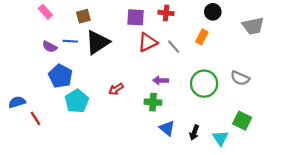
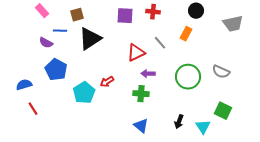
blue line: (70, 41) -> (60, 31), moved
red triangle: (148, 42) -> (136, 53), moved
cyan pentagon: (77, 101) -> (84, 93), moved
blue semicircle: (17, 102) -> (24, 85), moved
blue triangle: (167, 128) -> (141, 126), moved

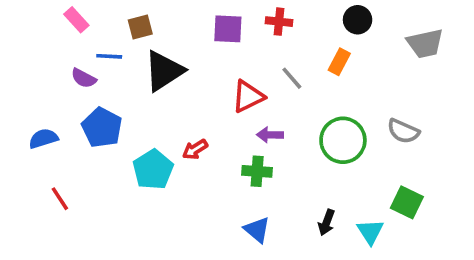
blue semicircle: (24, 85) -> (43, 138), moved

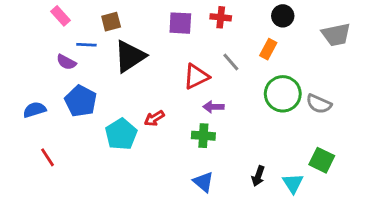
green circle: (343, 140) -> (283, 94), moved

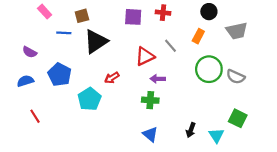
gray trapezoid: (336, 35) -> (237, 31), moved
purple semicircle: (66, 62) -> (30, 52), moved
red arrow: (154, 118) -> (112, 78), moved

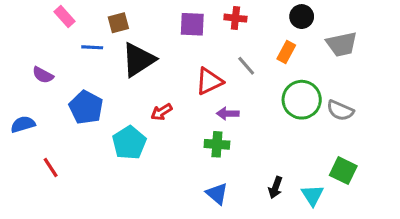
blue semicircle: (25, 81) -> (23, 124), moved

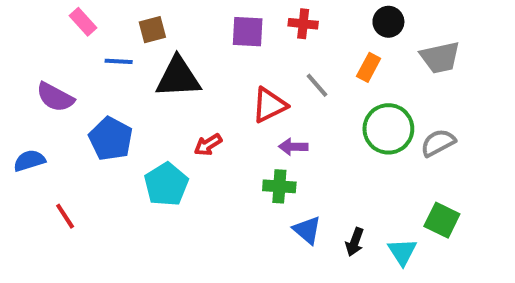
black triangle: (138, 60) -> (178, 77), turned 30
purple semicircle: (43, 75) -> (55, 97), size x1.4
gray semicircle: (340, 110) -> (438, 143), turned 128
blue triangle: (217, 194) -> (307, 230), moved

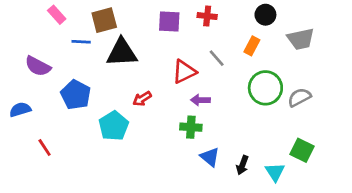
brown square: (152, 30) -> (104, 20), size x1.4

